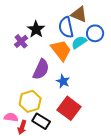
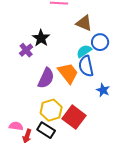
blue semicircle: (66, 27) -> (86, 66), moved
orange trapezoid: (61, 50) -> (68, 73), moved
blue star: (63, 81) -> (103, 90), moved
yellow hexagon: (30, 101) -> (51, 110), moved

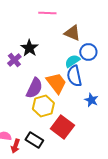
yellow hexagon: (51, 110) -> (43, 106), moved

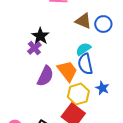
blue circle: (88, 52) -> (103, 24), moved
purple cross: (14, 60) -> (34, 48), moved
yellow hexagon: (43, 106) -> (78, 94), moved

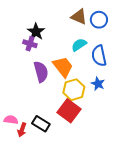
purple cross: (34, 48) -> (30, 44), turned -32
blue semicircle: (85, 64) -> (99, 56), moved
purple semicircle: (45, 76) -> (41, 72), turned -40

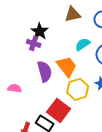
brown triangle: (79, 17) -> (73, 14), moved, turned -36
red square: (69, 111) -> (59, 110), moved
pink semicircle: (11, 120) -> (15, 88), moved

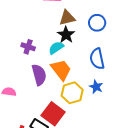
black star: (40, 31) -> (66, 35), moved
cyan semicircle: (83, 44) -> (56, 48), moved

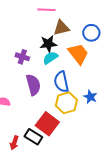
black star: (66, 35) -> (48, 44), moved, turned 30
blue semicircle: (97, 59) -> (61, 82), moved
orange trapezoid: (61, 70) -> (78, 54), moved

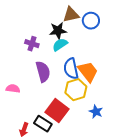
blue circle: (91, 33) -> (91, 21), moved
orange trapezoid: (78, 54) -> (88, 72), moved
blue star: (90, 97) -> (96, 112), moved

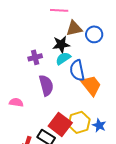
purple cross: (32, 44) -> (35, 57), turned -32
blue semicircle: (71, 69) -> (77, 70), moved
yellow hexagon: (76, 90) -> (79, 122), moved

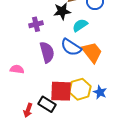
cyan semicircle: (63, 58) -> (80, 25), moved
blue semicircle: (77, 70) -> (71, 47), moved, turned -45
red square: (60, 124) -> (61, 91), turned -35

